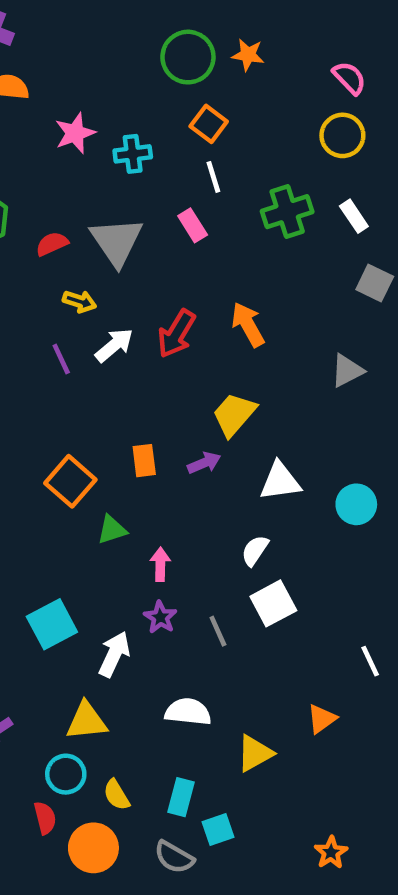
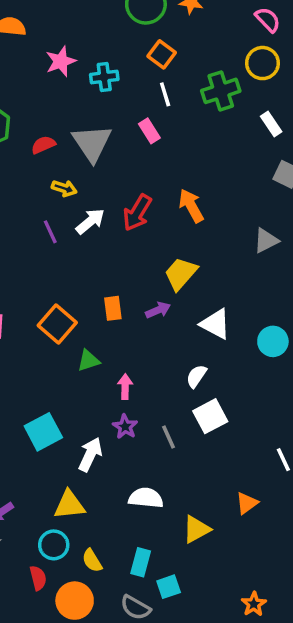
green cross: (287, 212) -> (221, 91), moved
white triangle: (280, 481) -> (216, 324), turned 36

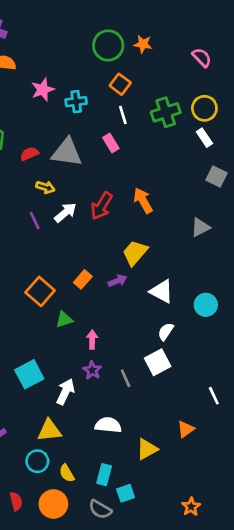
yellow circle: (262, 63) -> (204, 108), moved
gray triangle: (92, 143) -> (67, 152), turned -48
orange rectangle: (113, 308) -> (83, 279), turned 48
white semicircle: (196, 376) -> (166, 332), moved
red semicircle: (38, 578) -> (16, 501), moved

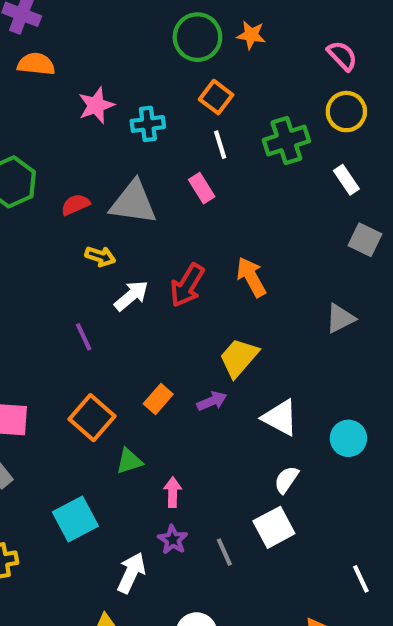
yellow circle: (204, 108) -> (346, 112), moved
purple line: (35, 221) -> (84, 337), moved
cyan square: (29, 374) -> (75, 519), moved

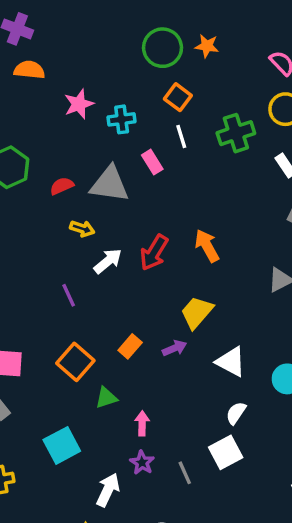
pink rectangle: (202, 188) -> (152, 162), moved

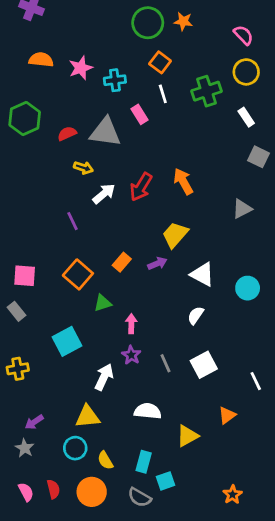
orange semicircle: (29, 70) -> (41, 60), moved
white semicircle: (236, 413) -> (196, 315), moved
white square: (226, 452) -> (204, 365), moved

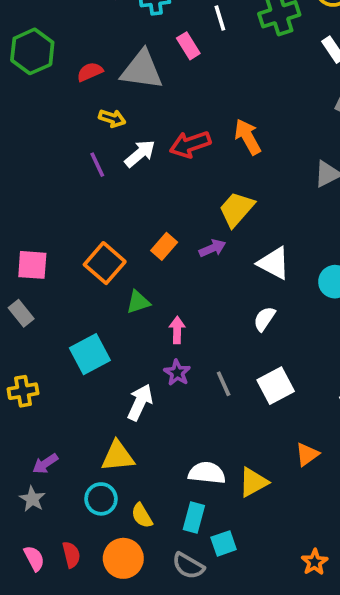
red arrow: (141, 187) -> (190, 144), turned 40
purple line: (72, 221) -> (97, 165), moved
white semicircle: (148, 411) -> (207, 473), moved

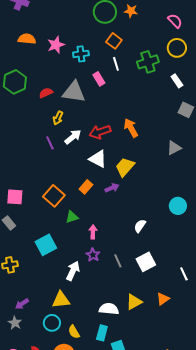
yellow arrow: (112, 118) -> (58, 118), turned 96
white triangle: (274, 263) -> (98, 159), moved
yellow triangle: (253, 482) -> (134, 302), moved

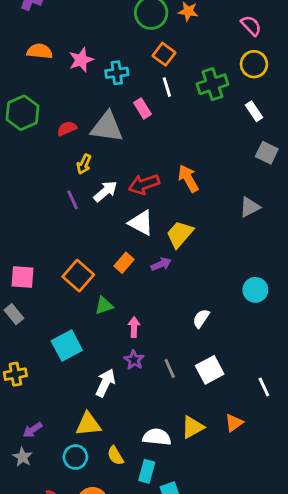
yellow semicircle: (74, 332) -> (115, 456), moved

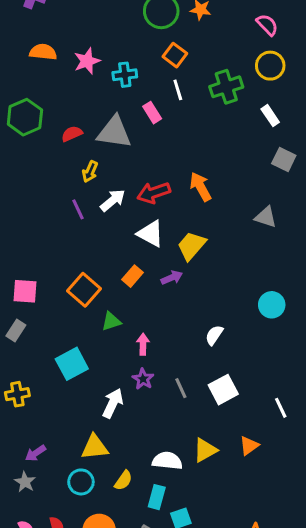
gray triangle: (250, 207) -> (266, 217), turned 45
gray rectangle: (14, 314) -> (16, 331), turned 72
yellow semicircle: (115, 456) -> (123, 480), turned -114

